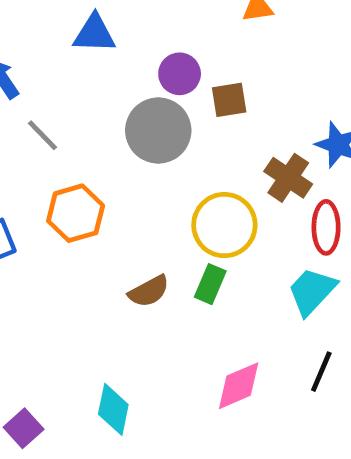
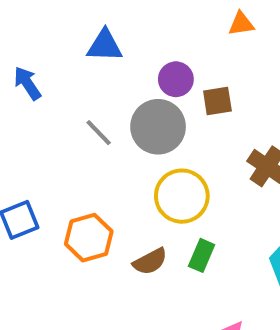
gray line: (42, 135) -> (99, 133), moved
orange hexagon: (76, 213) -> (89, 238), moved
yellow circle: (224, 225) -> (182, 196), moved

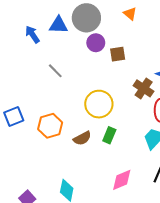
orange triangle: (241, 24) -> (130, 14), turned 48
blue arrow: (27, 83) -> (32, 34), moved
gray circle: (158, 127) -> (86, 18), moved

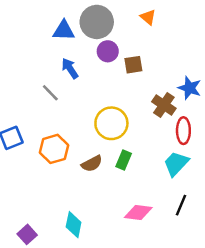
blue arrow: (32, 34) -> (70, 68), moved
gray line: (55, 71) -> (50, 93), moved
pink diamond: (122, 180) -> (138, 212), turned 30

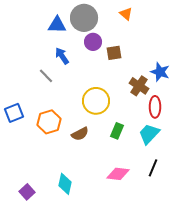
green rectangle: (124, 160) -> (117, 131), moved

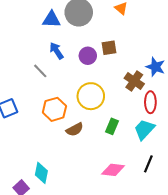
purple circle: (93, 42) -> (88, 56), moved
orange hexagon: (49, 122) -> (54, 109), moved
cyan diamond: (65, 184) -> (41, 173), moved

